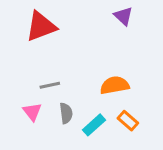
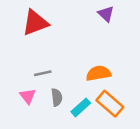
orange rectangle: (128, 121) -> (110, 104), size x1.5

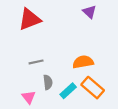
pink triangle: (28, 96) -> (29, 97), moved

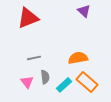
pink triangle: (29, 97) -> (27, 82), moved

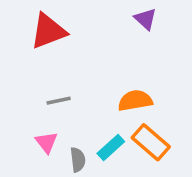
gray semicircle: (45, 77) -> (78, 160), moved

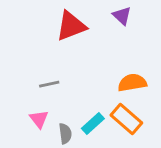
red triangle: (48, 31) -> (71, 26), moved
orange semicircle: (135, 101) -> (132, 83), moved

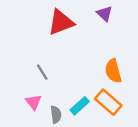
orange semicircle: (132, 83) -> (113, 71), turned -95
gray line: (49, 84) -> (42, 72), turned 70

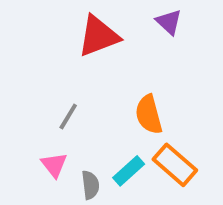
orange semicircle: (113, 71) -> (149, 114), moved
gray line: (42, 72) -> (68, 117), turned 63

